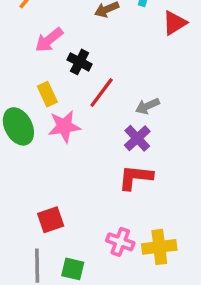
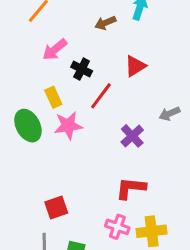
red triangle: (175, 23) -> (135, 66), moved
gray arrow: (147, 106) -> (169, 114), moved
red L-shape: (136, 177) -> (131, 188), moved

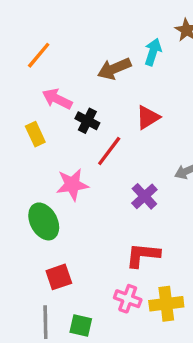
brown arrow: (105, 23) -> (114, 69), size x1.4
pink arrow: (55, 50) -> (57, 99), turned 65
yellow rectangle: (53, 97) -> (35, 134), moved
green ellipse: (28, 126) -> (44, 221), moved

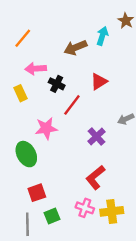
pink arrow: (57, 99) -> (36, 69), turned -30
red L-shape: (143, 255) -> (95, 177), turned -45
green square: (81, 326) -> (52, 216), moved, turned -35

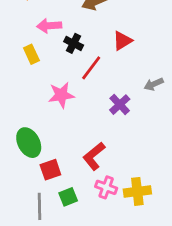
green ellipse: (26, 154) -> (29, 143), moved
red L-shape: (95, 177) -> (94, 156), moved

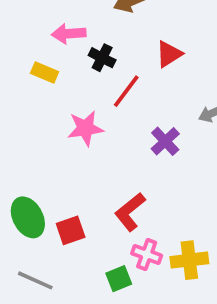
yellow rectangle: (31, 54) -> (45, 73), turned -42
green ellipse: (29, 143) -> (28, 217), moved
green square: (68, 197) -> (119, 279), moved
gray line: (40, 206) -> (35, 280), moved, turned -65

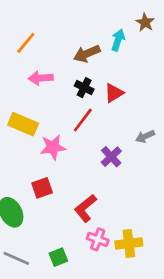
black cross: (102, 58) -> (84, 88), moved
yellow rectangle: (45, 73) -> (23, 124), moved, size x1.5
red square: (71, 230) -> (42, 188), moved
green square: (119, 279) -> (58, 257), moved

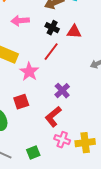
red triangle: (114, 93) -> (74, 32), turned 35
pink star: (53, 147) -> (29, 72), turned -30
purple cross: (111, 157) -> (62, 91), moved

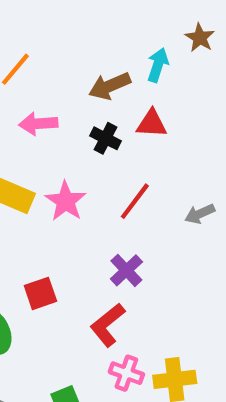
red triangle: (74, 32) -> (152, 124), moved
red line: (51, 52) -> (135, 201), moved
pink star: (29, 72) -> (66, 201), moved

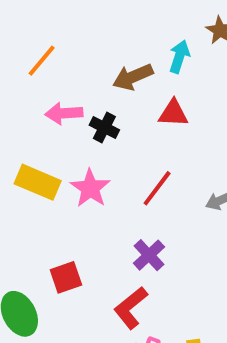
black cross: (105, 138) -> (104, 127), moved

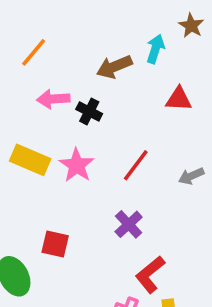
red triangle: (173, 113) -> (179, 99), moved
red square: (66, 277) -> (55, 244), turned 32
red L-shape: (131, 308) -> (150, 274), moved

